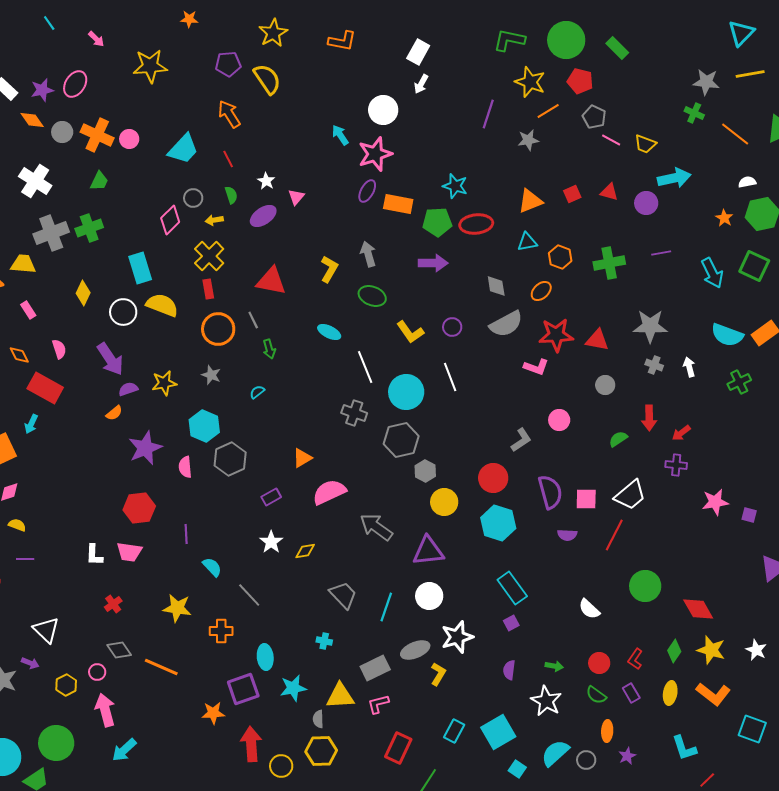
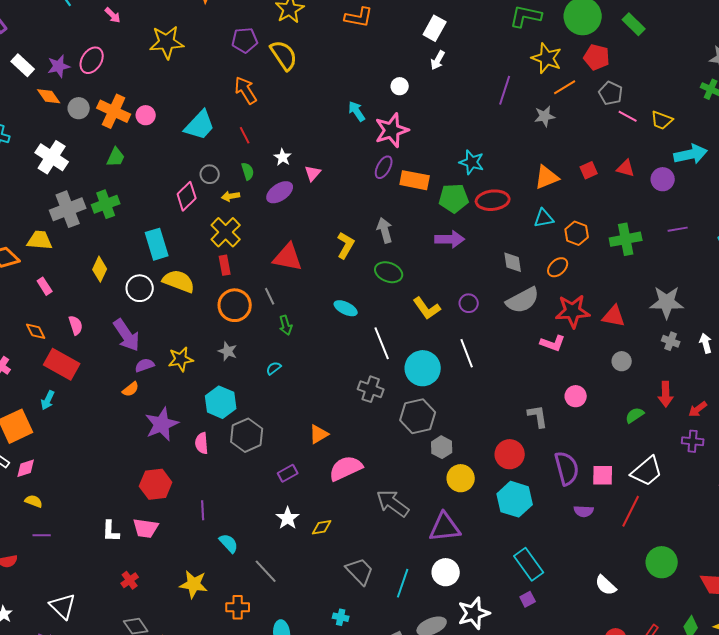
white circle: (383, 110) -> (400, 86), size x0.6
gray L-shape: (521, 440) -> (538, 416), turned -65

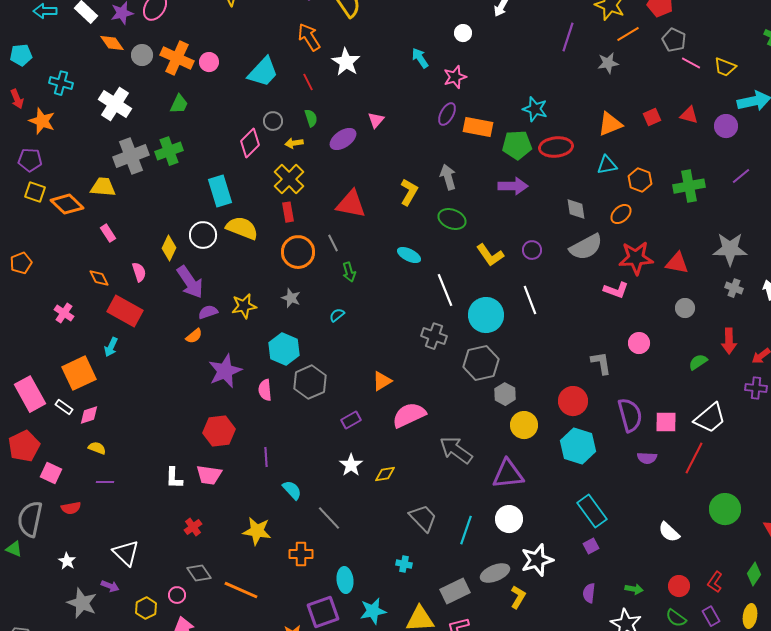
pink star: (392, 130) -> (455, 77), size x0.7
white star: (283, 157) -> (346, 62), moved, size x1.6
purple line: (678, 229) -> (741, 176), turned -30
yellow diamond: (100, 269) -> (169, 248), moved

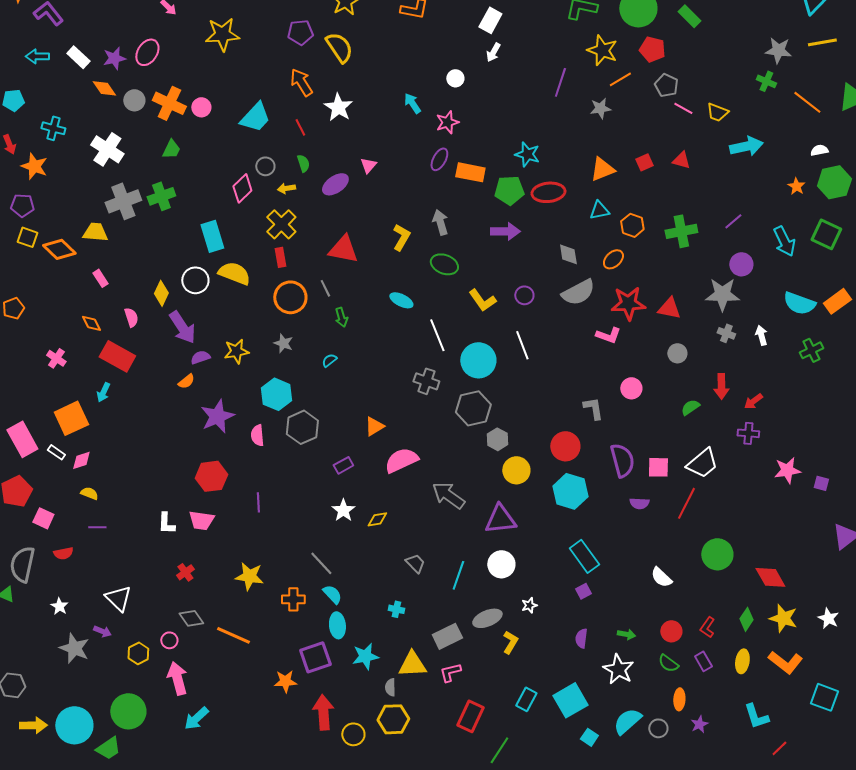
purple circle: (726, 126) -> (741, 264), moved
cyan semicircle: (292, 490) -> (332, 594), moved
gray trapezoid: (423, 518) -> (415, 563), size x0.7
white star: (537, 560) -> (529, 605), size x0.5

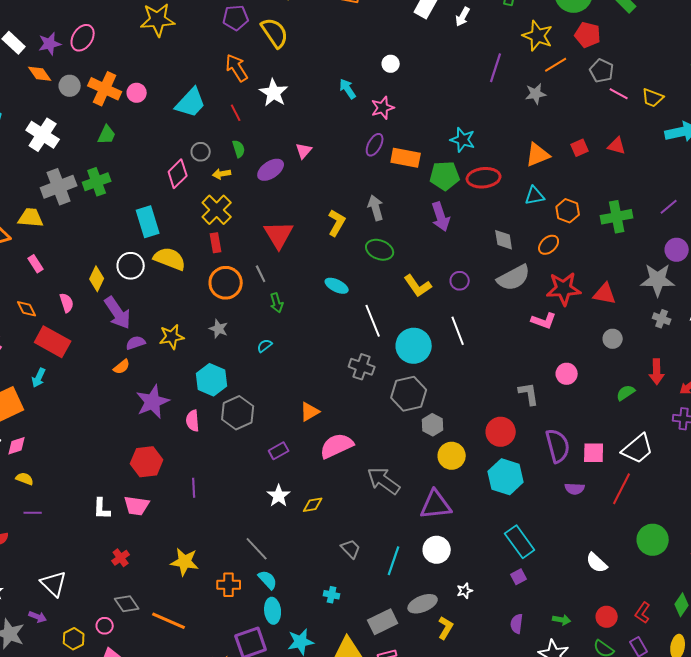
white arrow: (493, 52) -> (463, 17), moved
purple arrow: (505, 231) -> (441, 217), turned 72
red triangle: (343, 249) -> (279, 235), turned 48

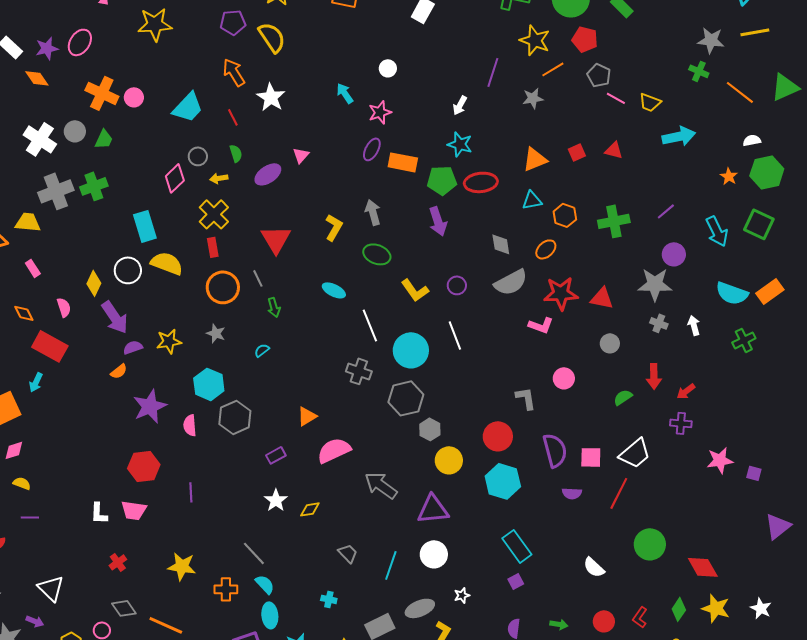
white arrow: (463, 17) -> (460, 105), moved
gray circle: (70, 86) -> (75, 131), moved

